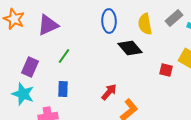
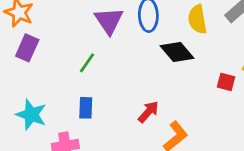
purple triangle: (48, 25) -> (109, 21), moved, turned -40
purple rectangle: (30, 67) -> (27, 48), moved

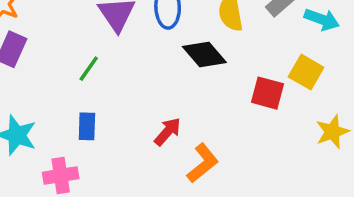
red square: (226, 82) -> (267, 93), size x1.4

